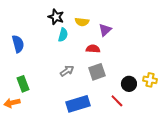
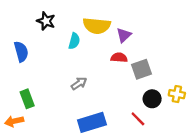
black star: (56, 17) -> (46, 21), moved
yellow semicircle: (82, 22) -> (97, 26), size x1.6
red semicircle: (93, 49) -> (119, 58), moved
gray square: (97, 72) -> (141, 69), moved

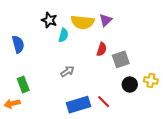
black star: (46, 21) -> (49, 20), moved
purple triangle: (124, 35) -> (106, 20), moved
red semicircle: (119, 58) -> (102, 49), turned 104
red line: (138, 119) -> (104, 102), moved

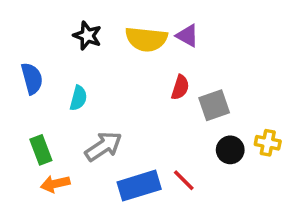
purple triangle: (106, 20) -> (187, 36), turned -48
cyan semicircle: (63, 35) -> (78, 98), moved
gray arrow: (67, 71) -> (103, 146), moved, size x1.5
orange arrow: (12, 104) -> (55, 184), moved

